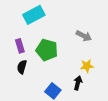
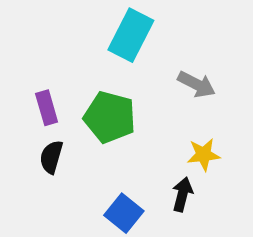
cyan rectangle: (34, 15) -> (131, 35), moved, turned -35

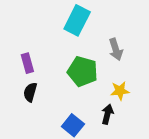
gray arrow: (196, 84) -> (116, 49), turned 45
green pentagon: (110, 117) -> (83, 71), moved

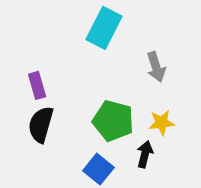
green pentagon: (83, 71) -> (113, 121), moved
black semicircle: (30, 92) -> (41, 124), size x1.4

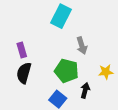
gray arrow: (156, 67) -> (82, 46), moved
yellow star: (162, 123) -> (106, 72), moved

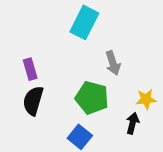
black arrow: (85, 90) -> (133, 123), moved

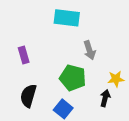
cyan rectangle: (84, 22) -> (67, 18), turned 70
black semicircle: (33, 101) -> (28, 96), moved

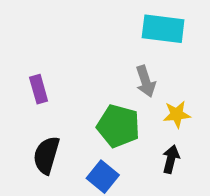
cyan rectangle: (67, 18) -> (163, 29), moved
yellow star: (116, 79) -> (177, 114), moved

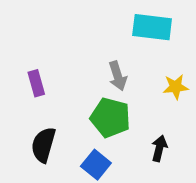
gray arrow: (146, 81) -> (118, 76), moved
yellow star: (177, 114) -> (176, 87), moved

